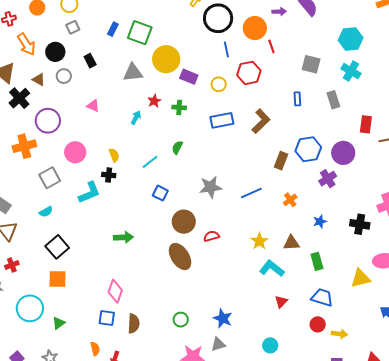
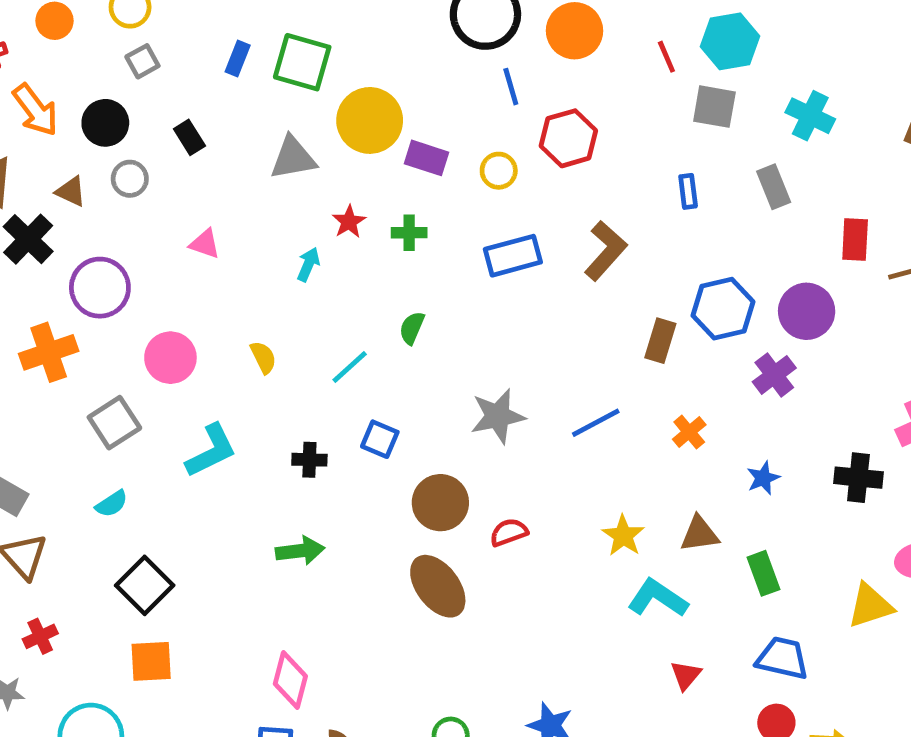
cyan hexagon: (351, 39) -> (730, 41), moved
red line: (271, 46) -> (666, 57), moved
black cross: (109, 175) -> (309, 460), moved

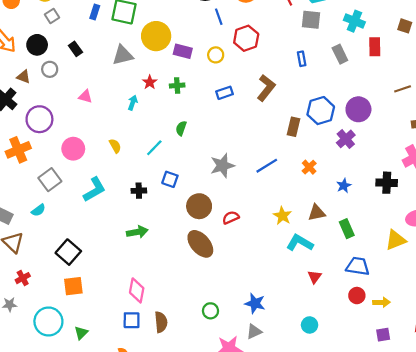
red rectangle: (855, 240) -> (375, 47), moved
blue rectangle: (513, 256) -> (225, 93), size x0.7
cyan semicircle: (112, 504) -> (38, 210), moved

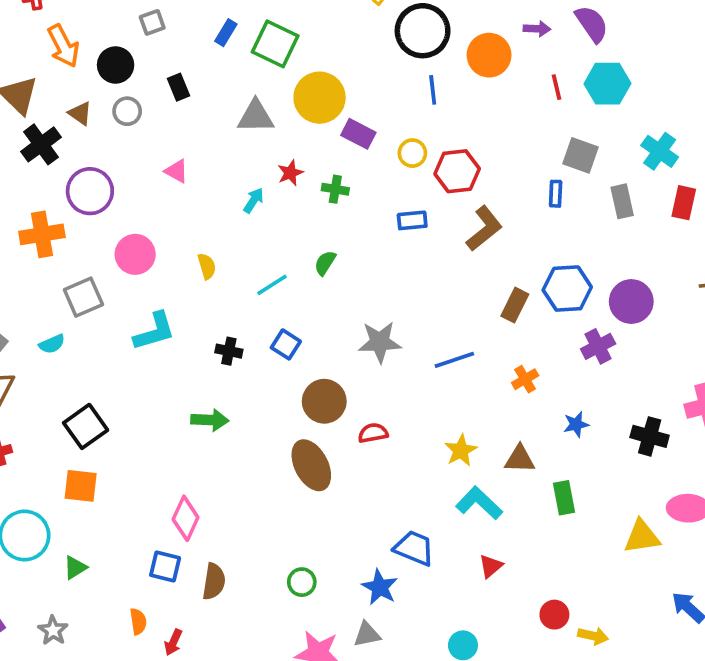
gray square: (311, 20) -> (581, 155), moved
red hexagon: (246, 38) -> (457, 171), moved
blue trapezoid: (358, 266) -> (414, 548), moved

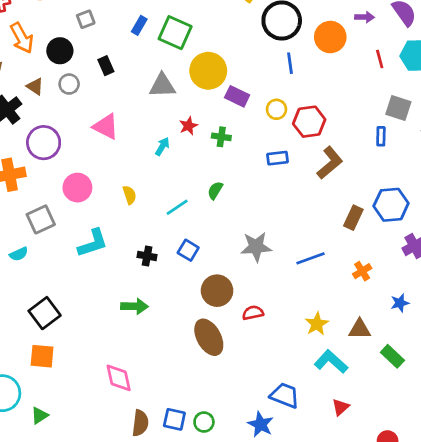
pink triangle: (176, 171) -> (106, 127), size x1.5
green rectangle: (564, 498) -> (392, 356), turned -35
pink diamond: (186, 518) -> (119, 378), turned -36
blue square: (165, 566) -> (174, 419), moved

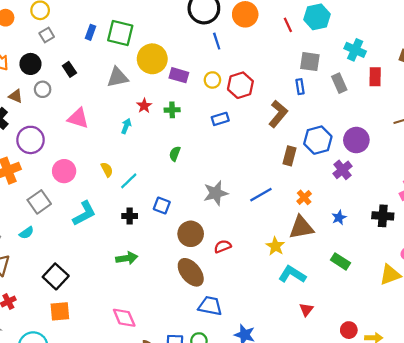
brown L-shape: (330, 163) -> (278, 114), moved
cyan line: (177, 207) -> (129, 181), moved
brown triangle: (360, 329) -> (301, 227), moved, size x1.4
blue trapezoid: (285, 395) -> (210, 306), moved

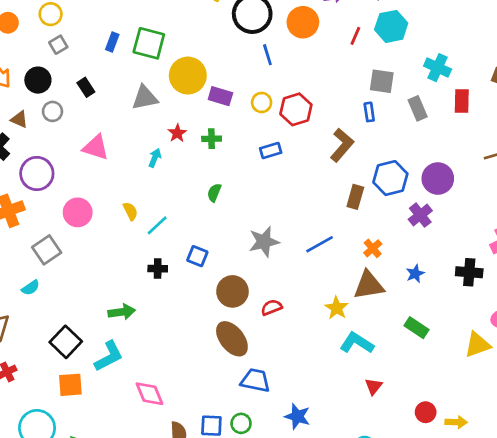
red line: (288, 25) -> (355, 36), turned 48
cyan L-shape: (84, 213) -> (109, 356), moved
green arrow: (127, 258) -> (122, 312), moved

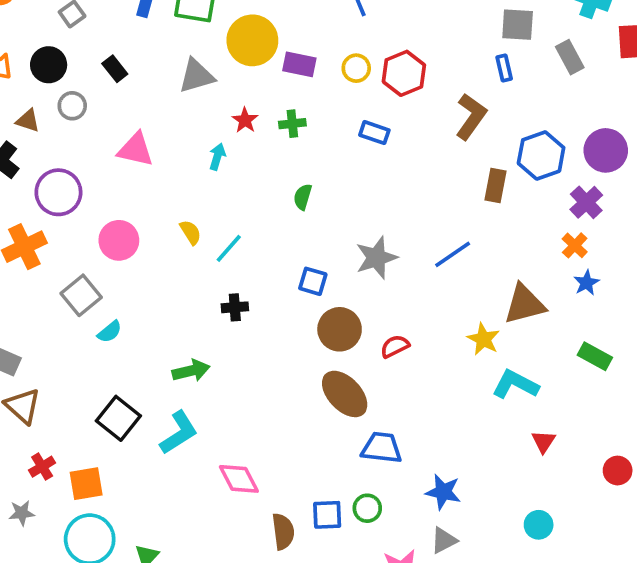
blue rectangle: (271, 151) -> (374, 133), turned 40
orange cross: (373, 248) -> (575, 245), moved
blue square: (197, 256) -> (313, 281), moved
cyan semicircle: (31, 288) -> (110, 332), moved
orange square: (70, 385) -> (86, 484), moved

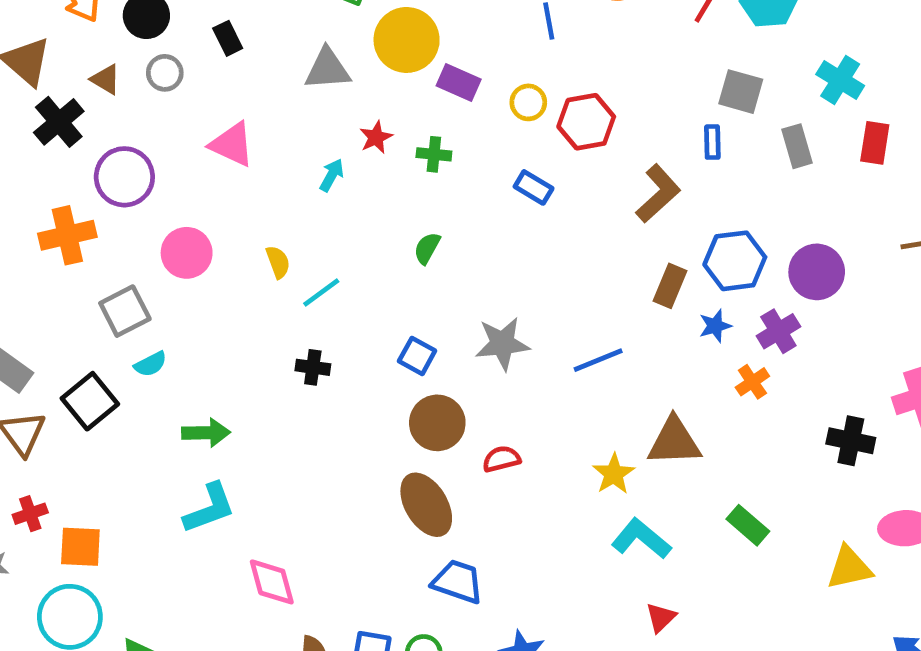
blue star: (586, 283) -> (715, 326), moved
green arrow: (191, 371) -> (206, 433), moved
black square: (118, 418) -> (90, 401), moved

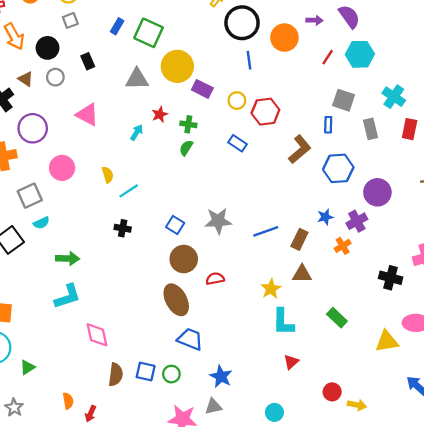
green semicircle: (427, 248) -> (186, 148), moved
blue hexagon: (735, 261) -> (338, 168), moved
brown rectangle: (670, 286) -> (299, 239), moved
brown triangle: (674, 442) -> (302, 274), size x0.7
cyan L-shape: (641, 539) -> (283, 322), turned -132

